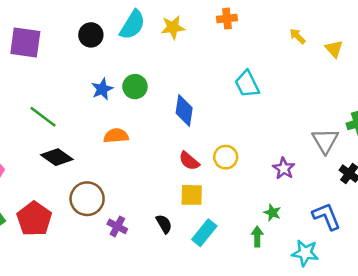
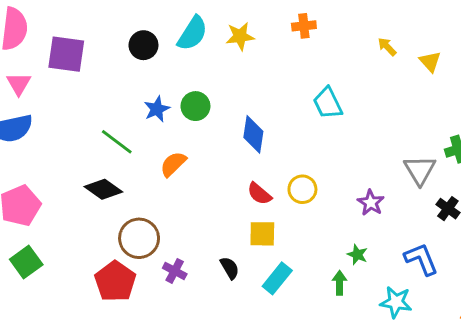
green line: (43, 117) -> (117, 142), moved
orange semicircle: (116, 136) -> (173, 164), turned -40
red pentagon: (34, 219) -> (115, 281), moved

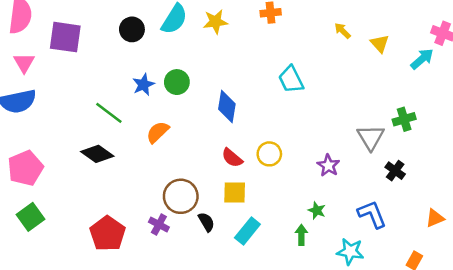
brown circle: (139, 238) -> (181, 196), moved

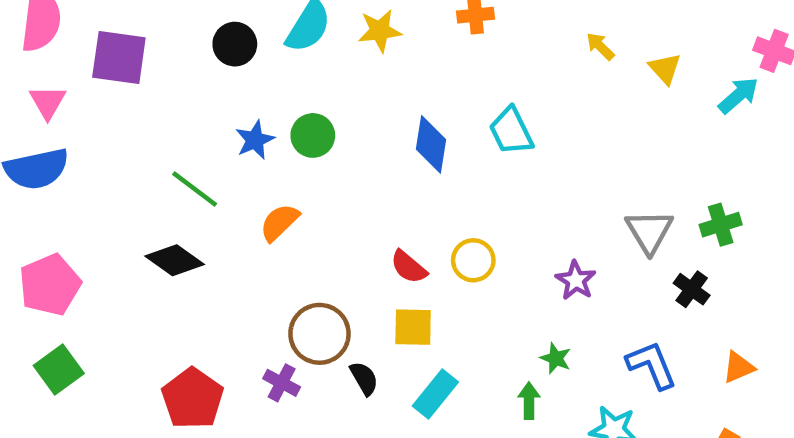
blue diamond: (227, 106) -> (431, 144), moved
green cross: (404, 119) -> (721, 225), moved
orange triangle: (435, 218) -> (738, 367), moved

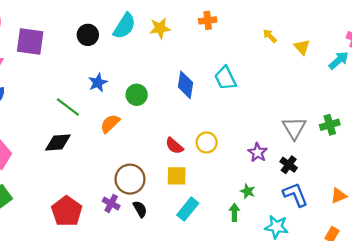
green circle: (313, 135) -> (137, 95), moved
black diamond: (175, 260) -> (58, 142), turned -40
black cross: (692, 289) -> (289, 165), moved
black semicircle: (364, 378) -> (140, 209), moved

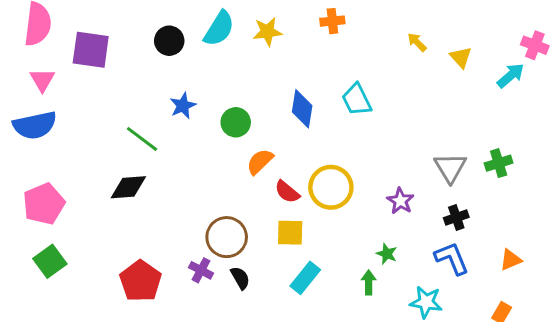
orange semicircle: (110, 124) -> (260, 162), moved
yellow circle: (207, 142) -> (331, 187), size x1.5
black cross: (289, 165) -> (456, 217), moved, turned 35

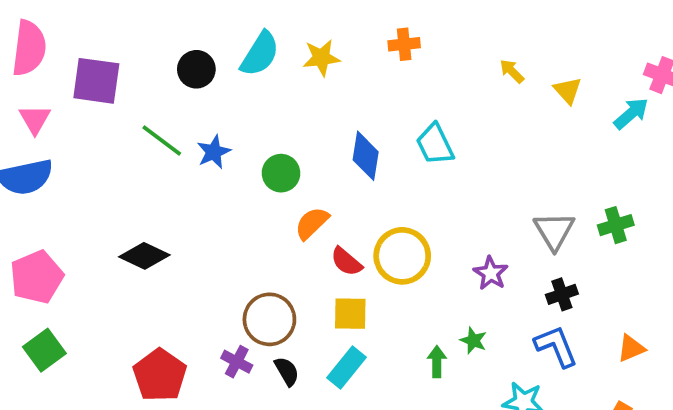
green line: (142, 139) -> (162, 140), moved
black diamond: (128, 187) -> (144, 256), turned 30
cyan rectangle: (305, 278) -> (346, 367), moved
green arrow: (369, 282) -> (437, 362), moved

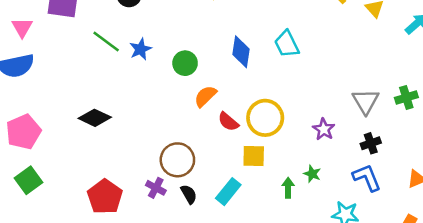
yellow square: (350, 314) -> (254, 156), moved

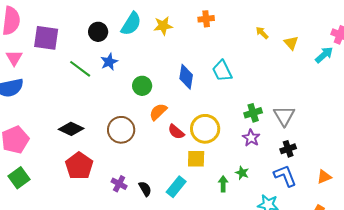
blue star: (141, 49) -> (109, 62), moved
green cross: (406, 97) -> (253, 113), moved
brown circle: (177, 160) -> (121, 130), moved
red pentagon: (105, 197) -> (79, 166), moved

